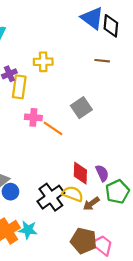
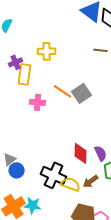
orange line: (53, 128) -> (63, 91), moved
yellow semicircle: (73, 194) -> (71, 184), moved
black cross: (51, 197) -> (54, 175), turned -30

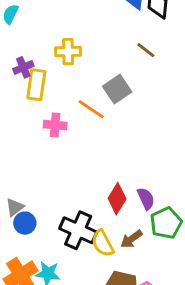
brown line: (101, 50) -> (146, 50), turned 32
gray square: (82, 93) -> (117, 89), moved
red diamond: (81, 153) -> (117, 199), turned 30
yellow semicircle: (71, 184) -> (103, 243), turned -138

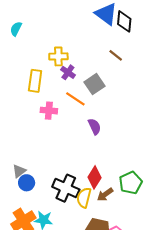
purple cross: (23, 67) -> (68, 72), moved, turned -32
red diamond: (117, 199) -> (94, 177), moved
purple semicircle: (146, 199) -> (94, 126), moved
yellow semicircle: (103, 243) -> (84, 198), turned 42

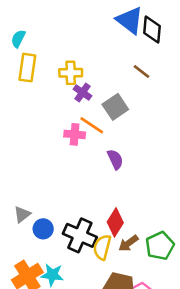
yellow rectangle: (35, 81) -> (27, 68), moved
pink cross: (49, 111) -> (75, 134), moved
blue circle: (27, 183) -> (43, 229), moved
green pentagon: (131, 183) -> (160, 246), moved

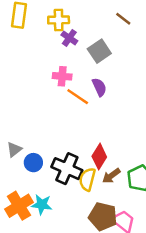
orange line: (92, 125) -> (78, 97), moved
purple semicircle: (115, 159) -> (99, 87), moved

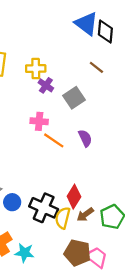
purple semicircle: (99, 87) -> (85, 138), moved
cyan star: (42, 205) -> (25, 253), moved

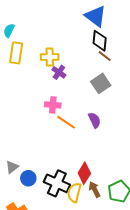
black diamond: (105, 31) -> (100, 41), moved
gray square: (74, 98) -> (101, 83), moved
brown arrow: (85, 215) -> (95, 189), turned 98

